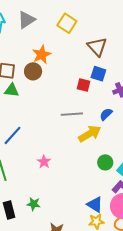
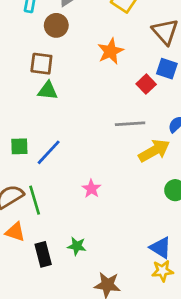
orange star: (42, 55) -> (111, 51), moved
brown circle: (33, 71) -> (56, 25), moved
red square: (83, 85) -> (146, 84), turned 32

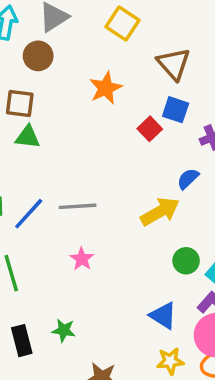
gray line: (130, 124) -> (78, 206), moved
blue triangle: (161, 248) -> (163, 316), moved

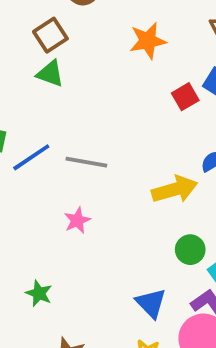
brown square: (20, 103) -> (50, 35), turned 36

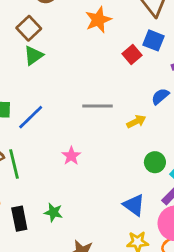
green triangle: (50, 74) -> (33, 55), turned -45
gray line: (86, 162) -> (98, 106), moved
yellow arrow: (175, 189) -> (136, 122), size x0.6

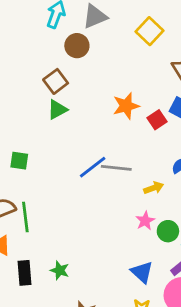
orange star: (98, 20) -> (126, 106), moved
blue line: (31, 117) -> (93, 167), moved
pink star: (71, 156) -> (145, 221), moved

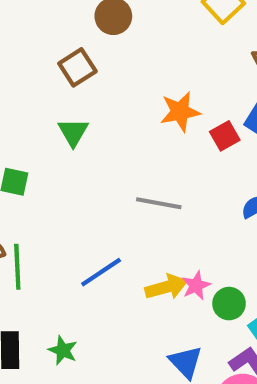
green triangle: (57, 110) -> (73, 132), moved, turned -35
blue line: (93, 167) -> (101, 272), moved
yellow arrow: (154, 188) -> (166, 287), moved, size x1.4

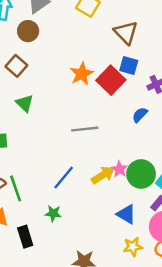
red square: (225, 136) -> (111, 80), size x1.6
green circle: (229, 304) -> (141, 174), size x1.5
green star: (63, 350) -> (53, 213), moved

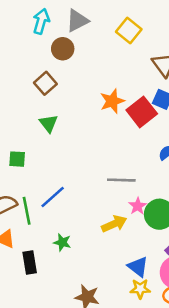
gray line: (85, 129) -> (121, 180), moved
yellow arrow: (103, 175) -> (114, 224), moved
blue line: (64, 177) -> (53, 197), moved
blue triangle: (126, 214) -> (138, 267), moved

